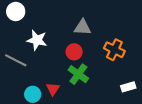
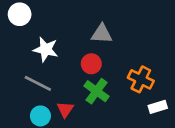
orange cross: (114, 50) -> (141, 79), moved
gray line: (16, 60) -> (38, 83), moved

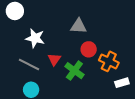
red circle: (91, 64) -> (89, 49), moved
red triangle: (65, 109) -> (54, 59), moved

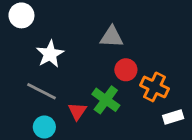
white star: (35, 38) -> (50, 54), turned 30
red triangle: (54, 59) -> (77, 111), moved

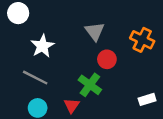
gray triangle: (112, 37) -> (95, 31), turned 50
orange cross: (155, 87) -> (142, 40), moved
red triangle: (77, 111) -> (72, 106), moved

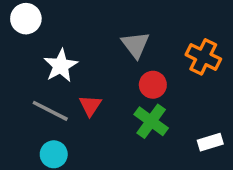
green cross: (90, 85) -> (151, 121), moved
red triangle: (72, 106) -> (90, 106), moved

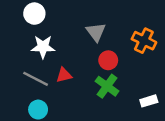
white circle: (26, 19) -> (34, 14), moved
white star: (61, 66) -> (43, 47), turned 30
red triangle: (90, 106) -> (64, 75), turned 42

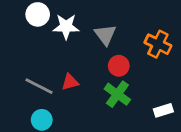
white star: (43, 47) -> (66, 27), moved

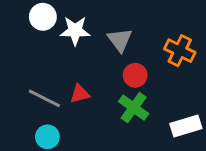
white rectangle: (163, 110) -> (186, 126), size x1.4

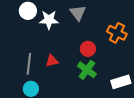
gray triangle: (120, 40) -> (78, 13), moved
gray line: (44, 98) -> (29, 64), turned 70

